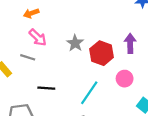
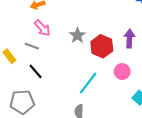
black line: (46, 88) -> (36, 71), moved, turned 42

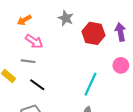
gray star: (77, 35) -> (66, 18), moved
red hexagon: (102, 46) -> (93, 33), moved

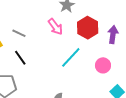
pink arrow: (34, 41) -> (55, 27), moved
cyan line: (91, 84) -> (71, 57), moved

